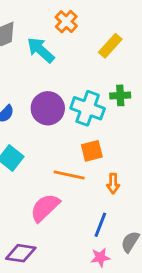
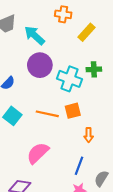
orange cross: (66, 22) -> (63, 14), moved, turned -35
purple circle: (48, 108) -> (40, 65), moved
orange line: (69, 175) -> (47, 114), moved

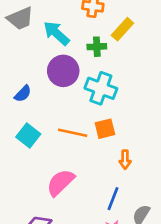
green cross: (94, 69) -> (97, 47), moved

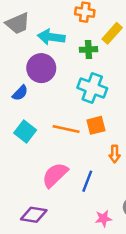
cyan arrow: (56, 33) -> (51, 37), turned -35
purple circle: (63, 71) -> (41, 68), moved
blue line: (113, 199) -> (87, 181), moved

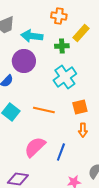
cyan cross: (92, 88) -> (65, 77), turned 35
orange square: (96, 125) -> (80, 107), moved

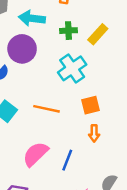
yellow rectangle: (81, 33) -> (98, 34), moved

